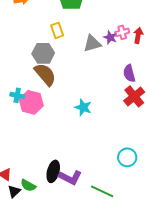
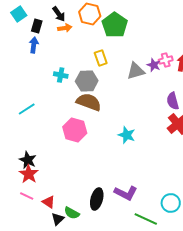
brown semicircle: (45, 74) -> (89, 102), turned -30
cyan cross: (17, 95) -> (61, 75), moved
cyan circle: (127, 157) -> (171, 203), moved
purple L-shape: (70, 177) -> (126, 193), moved

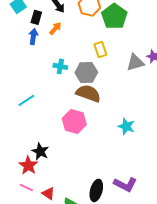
orange arrow: (65, 28) -> (55, 28), moved, turned -40
black star: (28, 160) -> (40, 151), moved

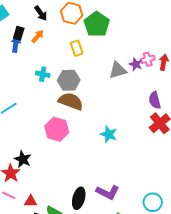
black rectangle: (36, 17) -> (19, 33), moved
yellow rectangle: (100, 49) -> (77, 48), moved
red triangle: (48, 193) -> (31, 201), turned -32

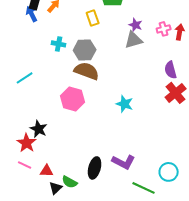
blue arrow: (16, 44) -> (32, 14), turned -35
purple star: (136, 64) -> (136, 25), moved

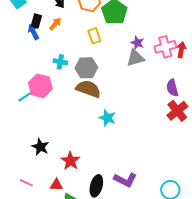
pink cross: (164, 29) -> (165, 47), size x1.5
pink hexagon: (73, 99) -> (40, 86), moved
cyan star: (125, 104) -> (107, 118), moved
red star: (27, 143) -> (70, 161), moved
red triangle: (47, 171) -> (56, 185), moved

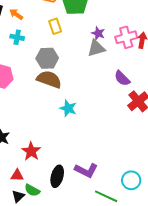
orange arrow: (55, 24) -> (16, 14), turned -96
cyan cross: (60, 62) -> (17, 37), moved
purple semicircle: (172, 88) -> (122, 78), moved, turned -30

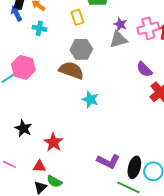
gray hexagon: (47, 58) -> (81, 49), moved
black ellipse: (57, 176) -> (134, 167), moved

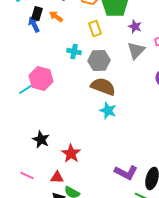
purple star: (120, 24) -> (135, 26), moved
cyan cross: (39, 28) -> (74, 51), moved
gray triangle: (118, 39) -> (136, 50), turned -30
brown semicircle: (71, 70) -> (103, 86), moved

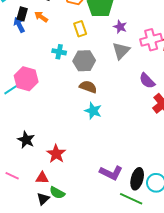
brown semicircle: (103, 86) -> (88, 87), size x0.7

